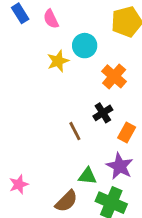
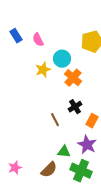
orange cross: (114, 76) -> (73, 78), moved
pink star: (19, 184) -> (15, 168), moved

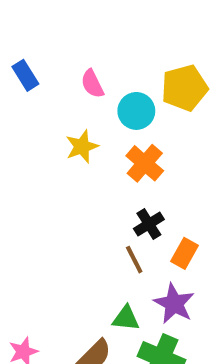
pink semicircle: (38, 40) -> (92, 84), moved
cyan circle: (62, 59) -> (136, 111), moved
brown line: (55, 120) -> (134, 260), moved

